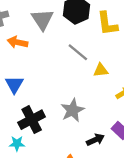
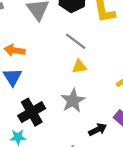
orange arrow: (18, 42) -> (15, 50), moved
yellow triangle: (101, 70) -> (79, 67), moved

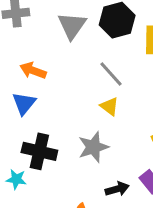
yellow triangle: (79, 67) -> (109, 106), turned 35
black cross: (32, 112) -> (39, 151), turned 32

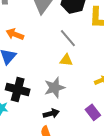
yellow triangle: (109, 106) -> (66, 60), turned -32
black arrow: (117, 189) -> (51, 113), moved

